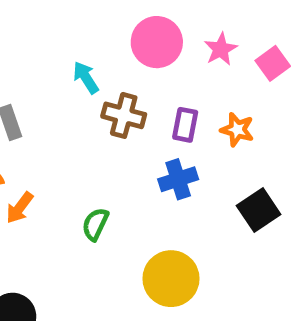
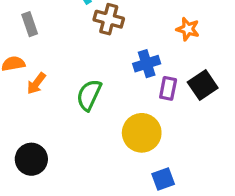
purple rectangle: (185, 125) -> (168, 88), moved
green semicircle: (95, 224) -> (89, 95), size x1.4

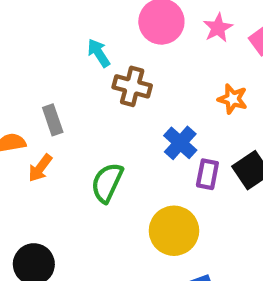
gray rectangle: (30, 24) -> (53, 120), moved
blue cross: (147, 64) -> (180, 143), turned -30

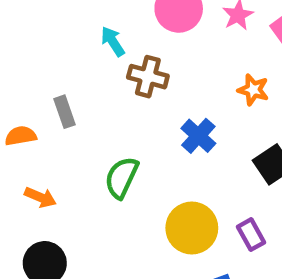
orange arrow: (40, 168) -> (40, 197), moved, turned -104
purple rectangle: (207, 174) -> (251, 235), moved, turned -40

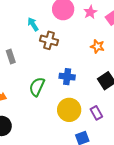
blue cross: (198, 136) -> (67, 77), moved, turned -35

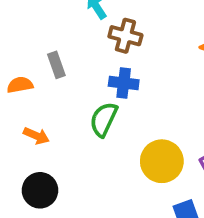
blue cross: (67, 77) -> (124, 83), moved

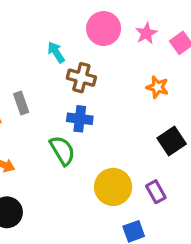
green semicircle: (104, 119) -> (62, 151), turned 124

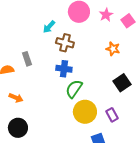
cyan arrow: (56, 52) -> (49, 27), turned -104
green semicircle: (62, 151) -> (74, 89), moved, turned -114

